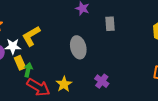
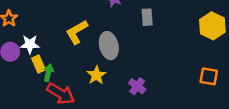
yellow L-shape: (31, 36) -> (77, 32), moved
yellow star: (64, 84) -> (96, 75), moved

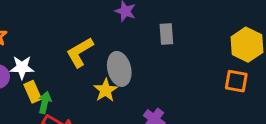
yellow star: (96, 75) -> (106, 90), moved
orange square: (209, 76) -> (236, 81), moved

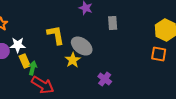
yellow L-shape: (80, 52) -> (56, 35), turned 110
gray ellipse: (119, 69) -> (82, 46), turned -40

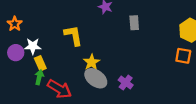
gray ellipse: (82, 46) -> (96, 78), moved
green arrow: (33, 68) -> (39, 77), moved

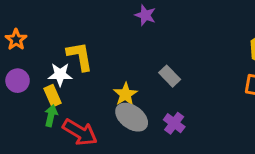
gray rectangle: (134, 23) -> (170, 76), moved, turned -40
yellow L-shape: (73, 36) -> (80, 56), moved
white star: (33, 46) -> (60, 75), moved

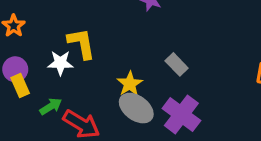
yellow rectangle: (53, 96) -> (20, 85), moved
green arrow: (51, 116) -> (51, 106), turned 45
purple cross: (174, 123) -> (181, 114), size x1.6

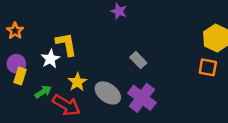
white star: (60, 63) -> (50, 59), turned -30
yellow star: (130, 84) -> (77, 82), moved
yellow rectangle: (20, 85) -> (20, 76), turned 42

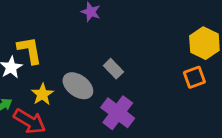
orange square: (208, 67) -> (194, 77), turned -30
gray ellipse: (108, 93) -> (78, 86), moved

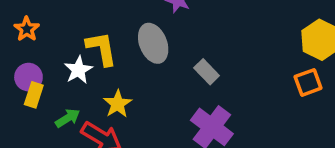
gray ellipse: (78, 86) -> (153, 43), moved, turned 32

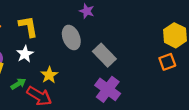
yellow L-shape: (102, 49) -> (28, 26), moved
gray rectangle: (207, 72) -> (104, 55), size x1.5

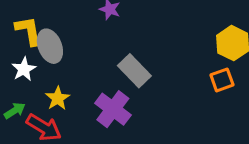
gray ellipse: (71, 38) -> (50, 46), moved
purple cross: (108, 89) -> (113, 109), moved

